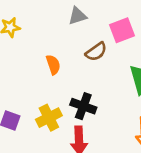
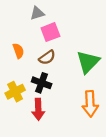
pink square: (122, 30) -> (50, 32), moved
brown semicircle: (96, 52) -> (47, 57), moved

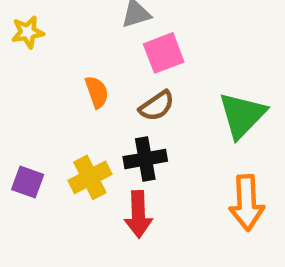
black cross: (42, 83) -> (145, 159), turned -30

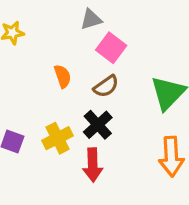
pink square: (164, 53) -> (111, 48), turned -32
black cross: (145, 159) -> (98, 125), turned -32

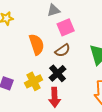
pink square: (111, 48) -> (66, 27), turned 30
orange semicircle: (63, 76) -> (37, 44), size x1.5

